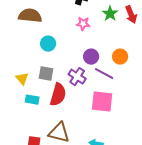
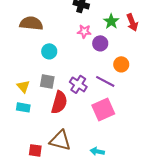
purple circle: (91, 57) -> (100, 43), moved
cyan rectangle: (32, 100) -> (23, 107), moved
pink square: (102, 102) -> (103, 109), turned -30

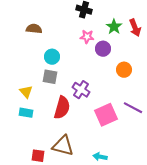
brown semicircle: (31, 23) -> (34, 29), size x0.7
gray square: (47, 81) -> (50, 77), moved
purple line: (105, 81) -> (133, 108), moved

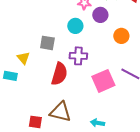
cyan circle: (52, 57) -> (75, 26), moved
purple cross: (81, 90) -> (78, 56), turned -30
cyan rectangle: (26, 113) -> (10, 76), moved

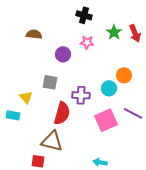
purple circle: (100, 15) -> (63, 54), moved
cyan circle: (75, 26) -> (109, 88), moved
brown triangle: (60, 112) -> (52, 141), moved

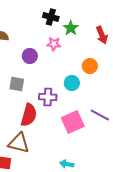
green star: (114, 32) -> (71, 28), moved
orange circle: (124, 75) -> (90, 66), moved
cyan circle: (109, 88) -> (72, 83), moved

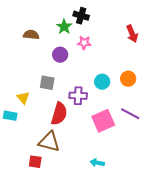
green star: (71, 28) -> (64, 27), moved
orange circle: (90, 66) -> (128, 79), moved

